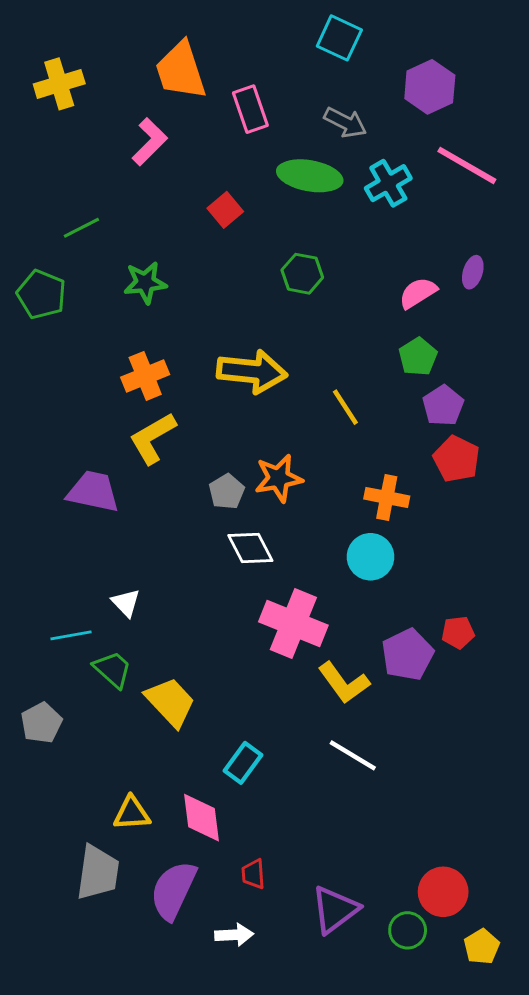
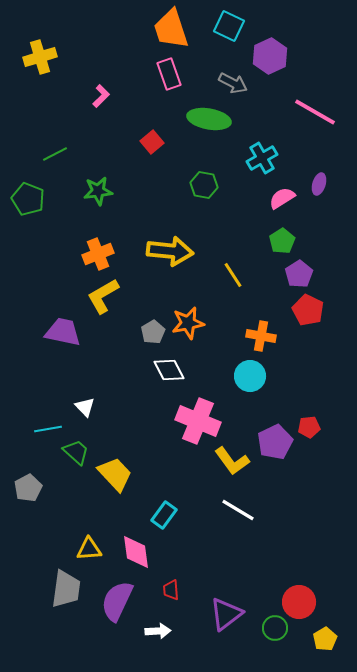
orange trapezoid: (181, 71) -> (171, 29), moved
purple hexagon: (430, 87) -> (270, 56), moved
pink L-shape: (150, 142) -> (101, 96), size x0.7
cyan cross: (388, 183) -> (262, 158), moved

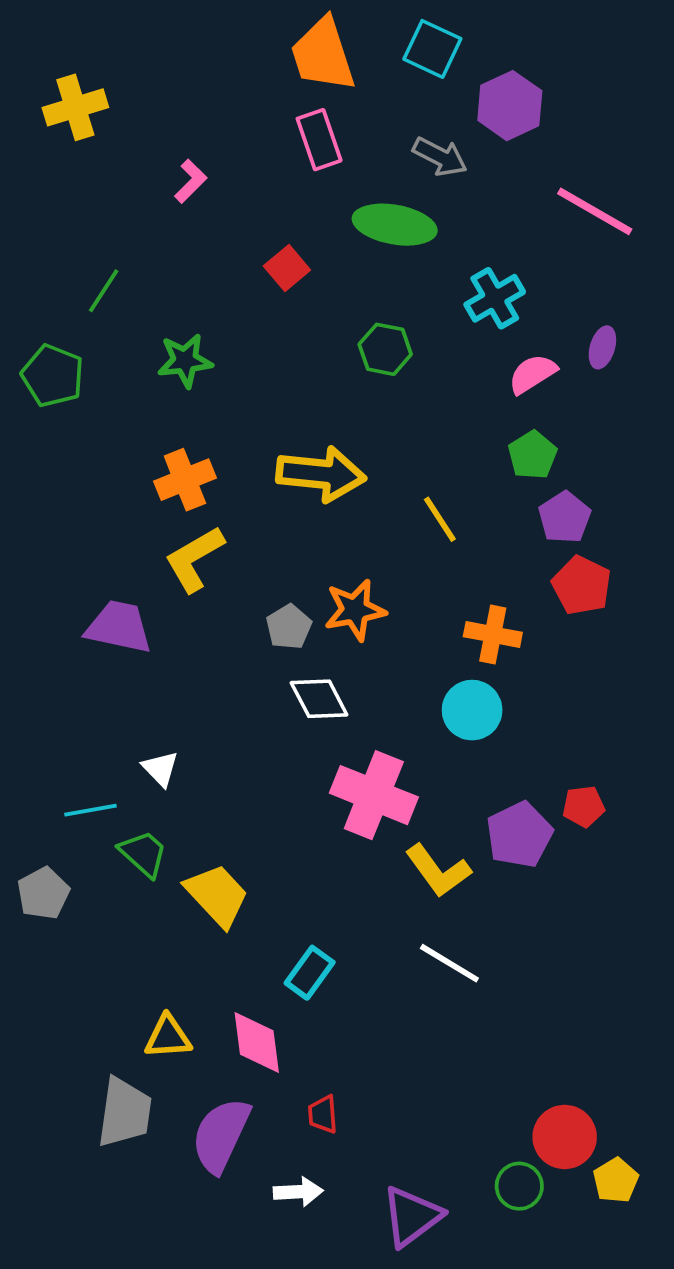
green line: (55, 154) -> (104, 291), turned -30
gray pentagon: (28, 488) -> (43, 893), moved
purple triangle: (226, 614) -> (412, 1216), moved
yellow pentagon: (325, 639) -> (616, 1180), moved

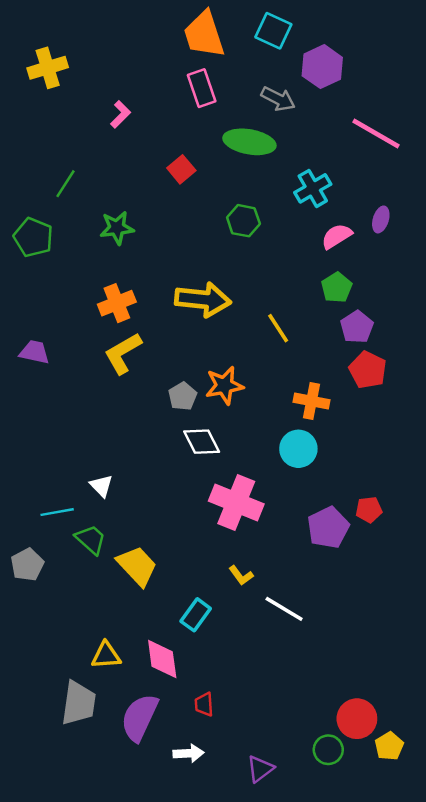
purple trapezoid: (119, 627) -> (34, 352), moved, size x0.7
yellow L-shape: (438, 871) -> (241, 575), moved, size x0.6
purple triangle: (412, 1216) -> (260, 769), size x0.7

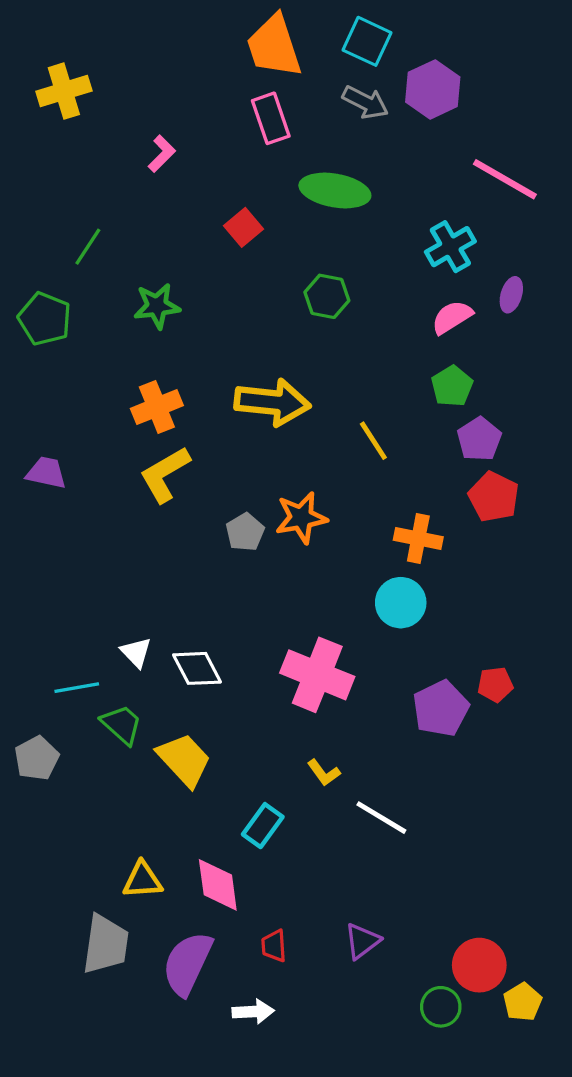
gray arrow: (278, 99) -> (365, 102), moved
cyan cross: (313, 188) -> (450, 247), moved
white diamond: (202, 442) -> (197, 668), moved
purple triangle: (260, 769) -> (362, 941), moved

